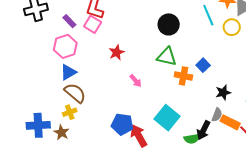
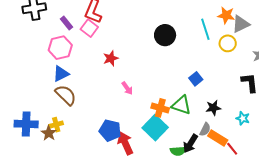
green triangle: (167, 57) -> (181, 105), moved
orange cross: (183, 76) -> (160, 108), moved
yellow cross: (70, 112) -> (56, 125), moved

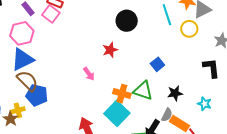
red star: (111, 58) -> (110, 50), moved
blue triangle: (61, 74) -> (23, 59), size x1.4
blue pentagon: (110, 130) -> (37, 95), moved

